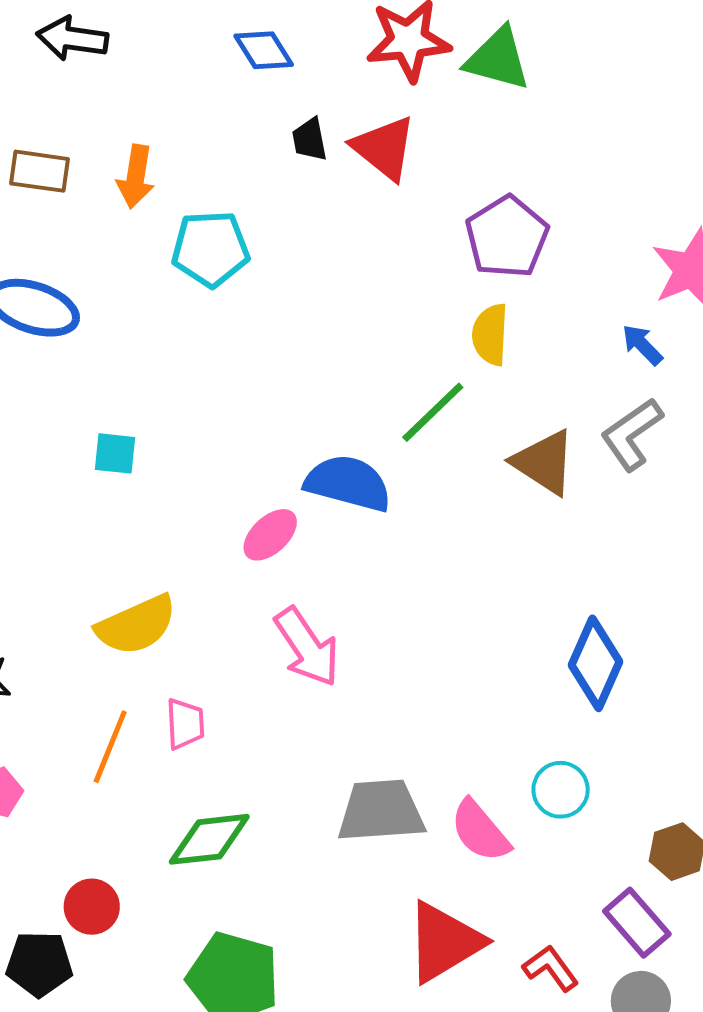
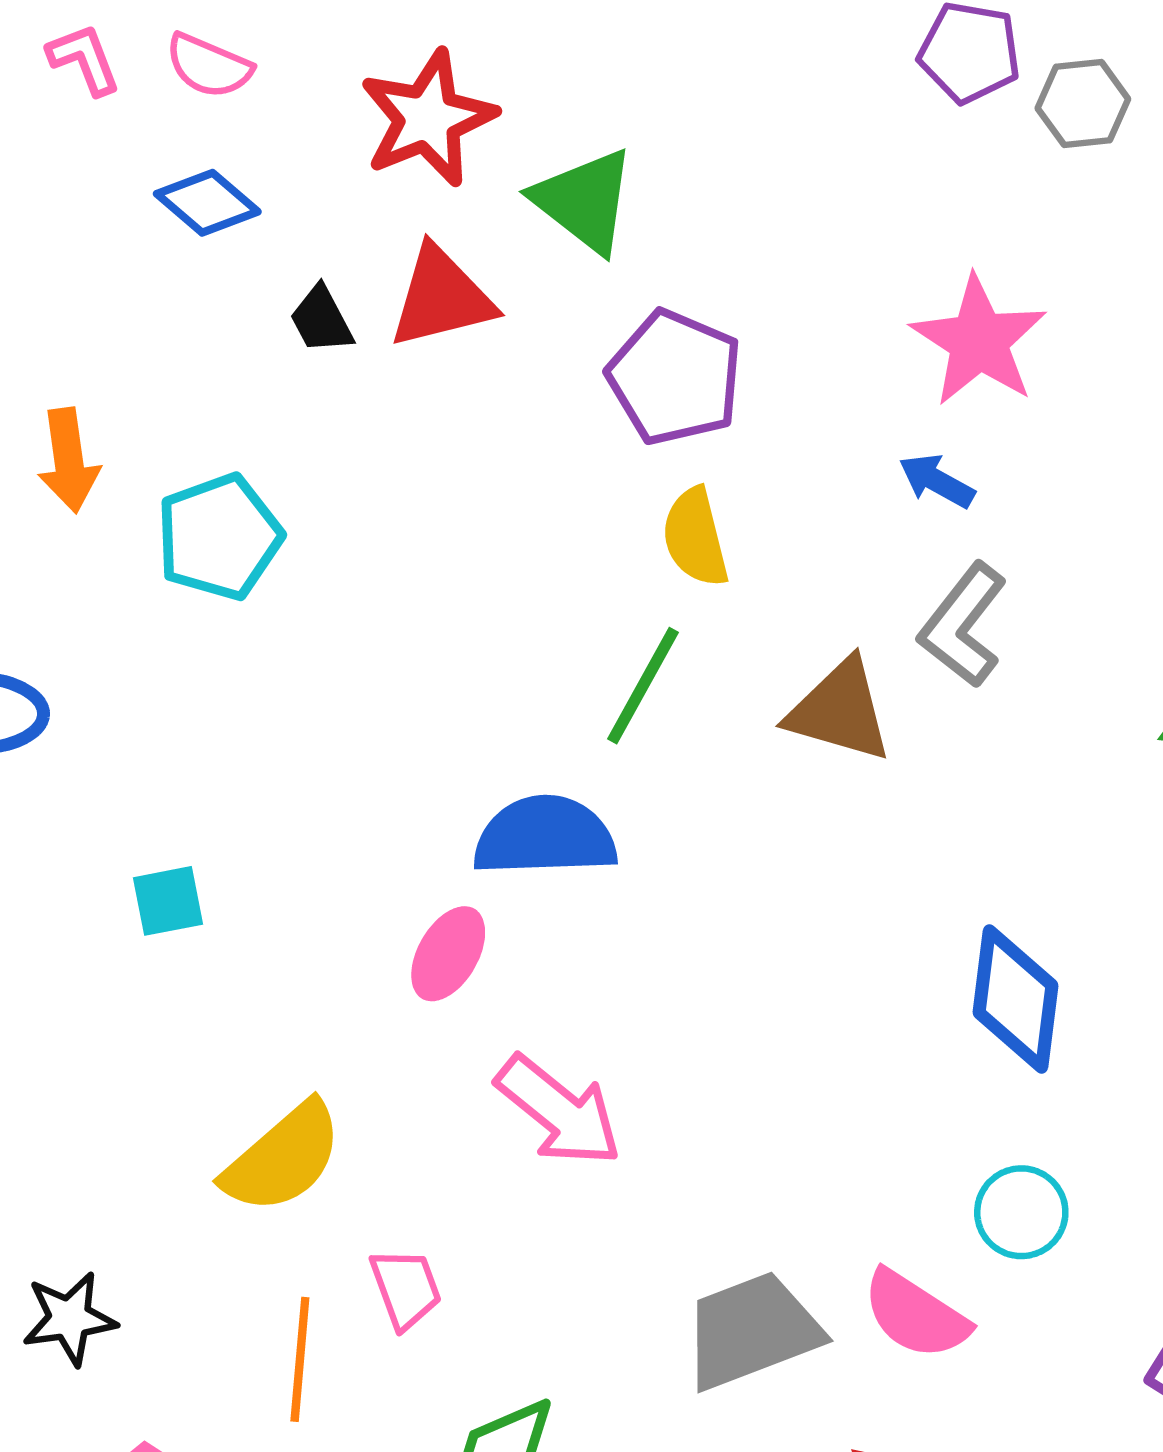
green triangle: (498, 59) -> (584, 201), moved, turned 40
red triangle: (384, 148) -> (441, 297), turned -36

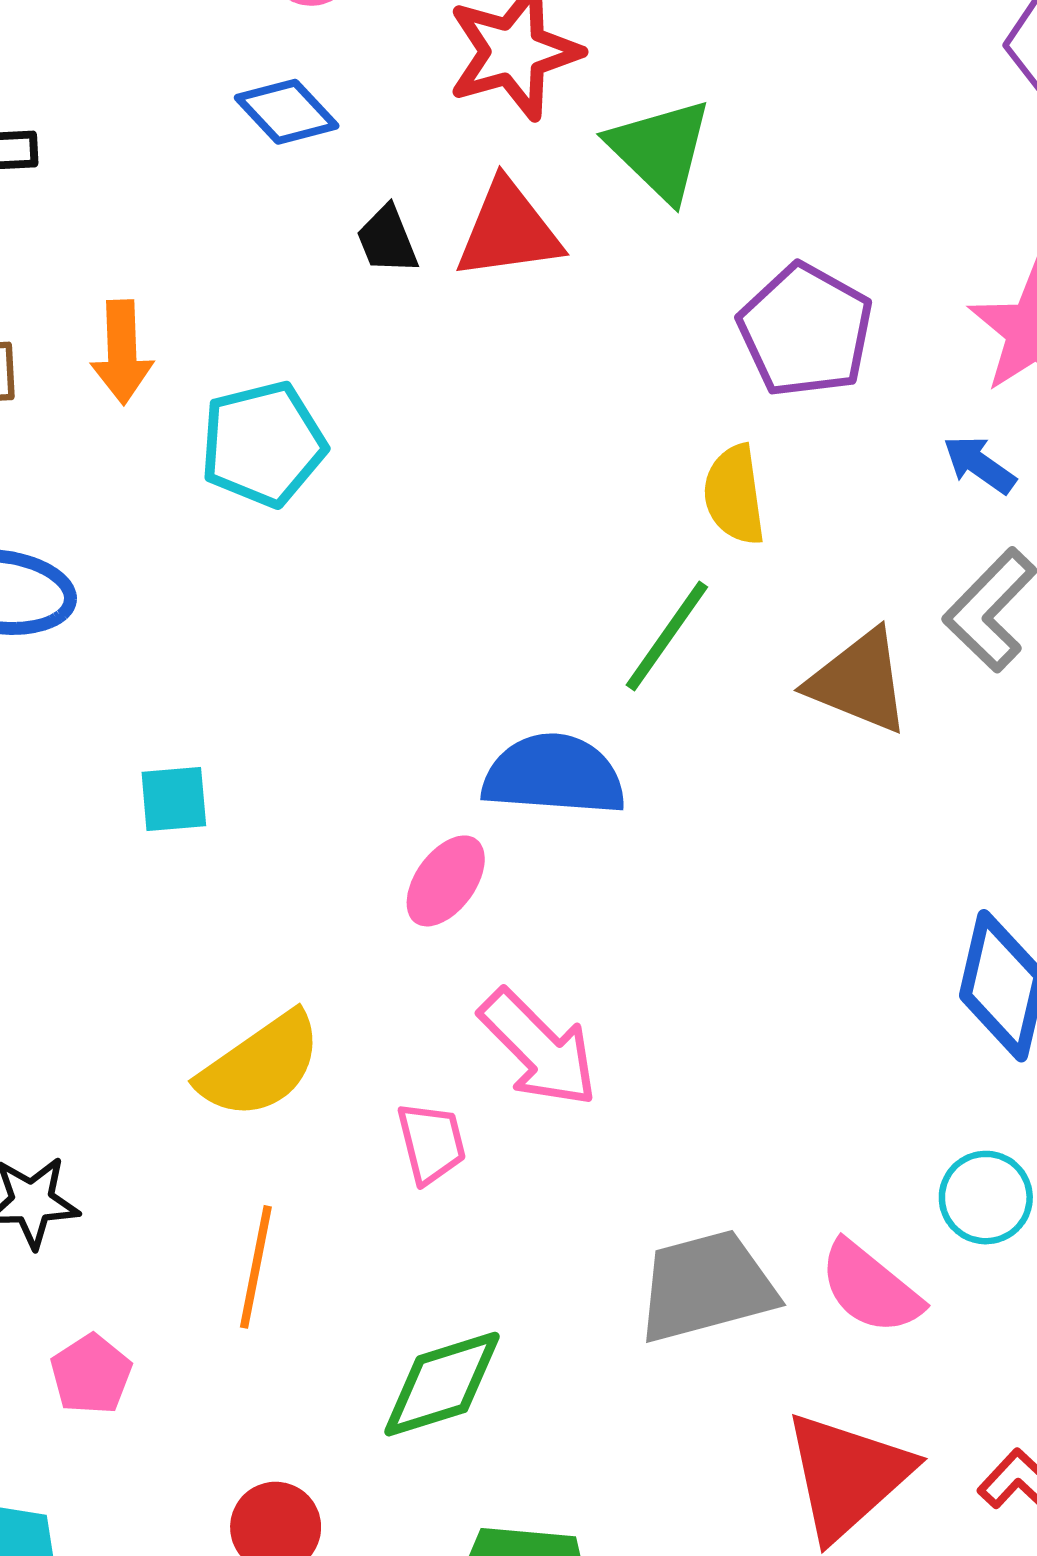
purple pentagon: (675, 377) -> (806, 331), moved
pink trapezoid: (406, 1288) -> (431, 1143), moved

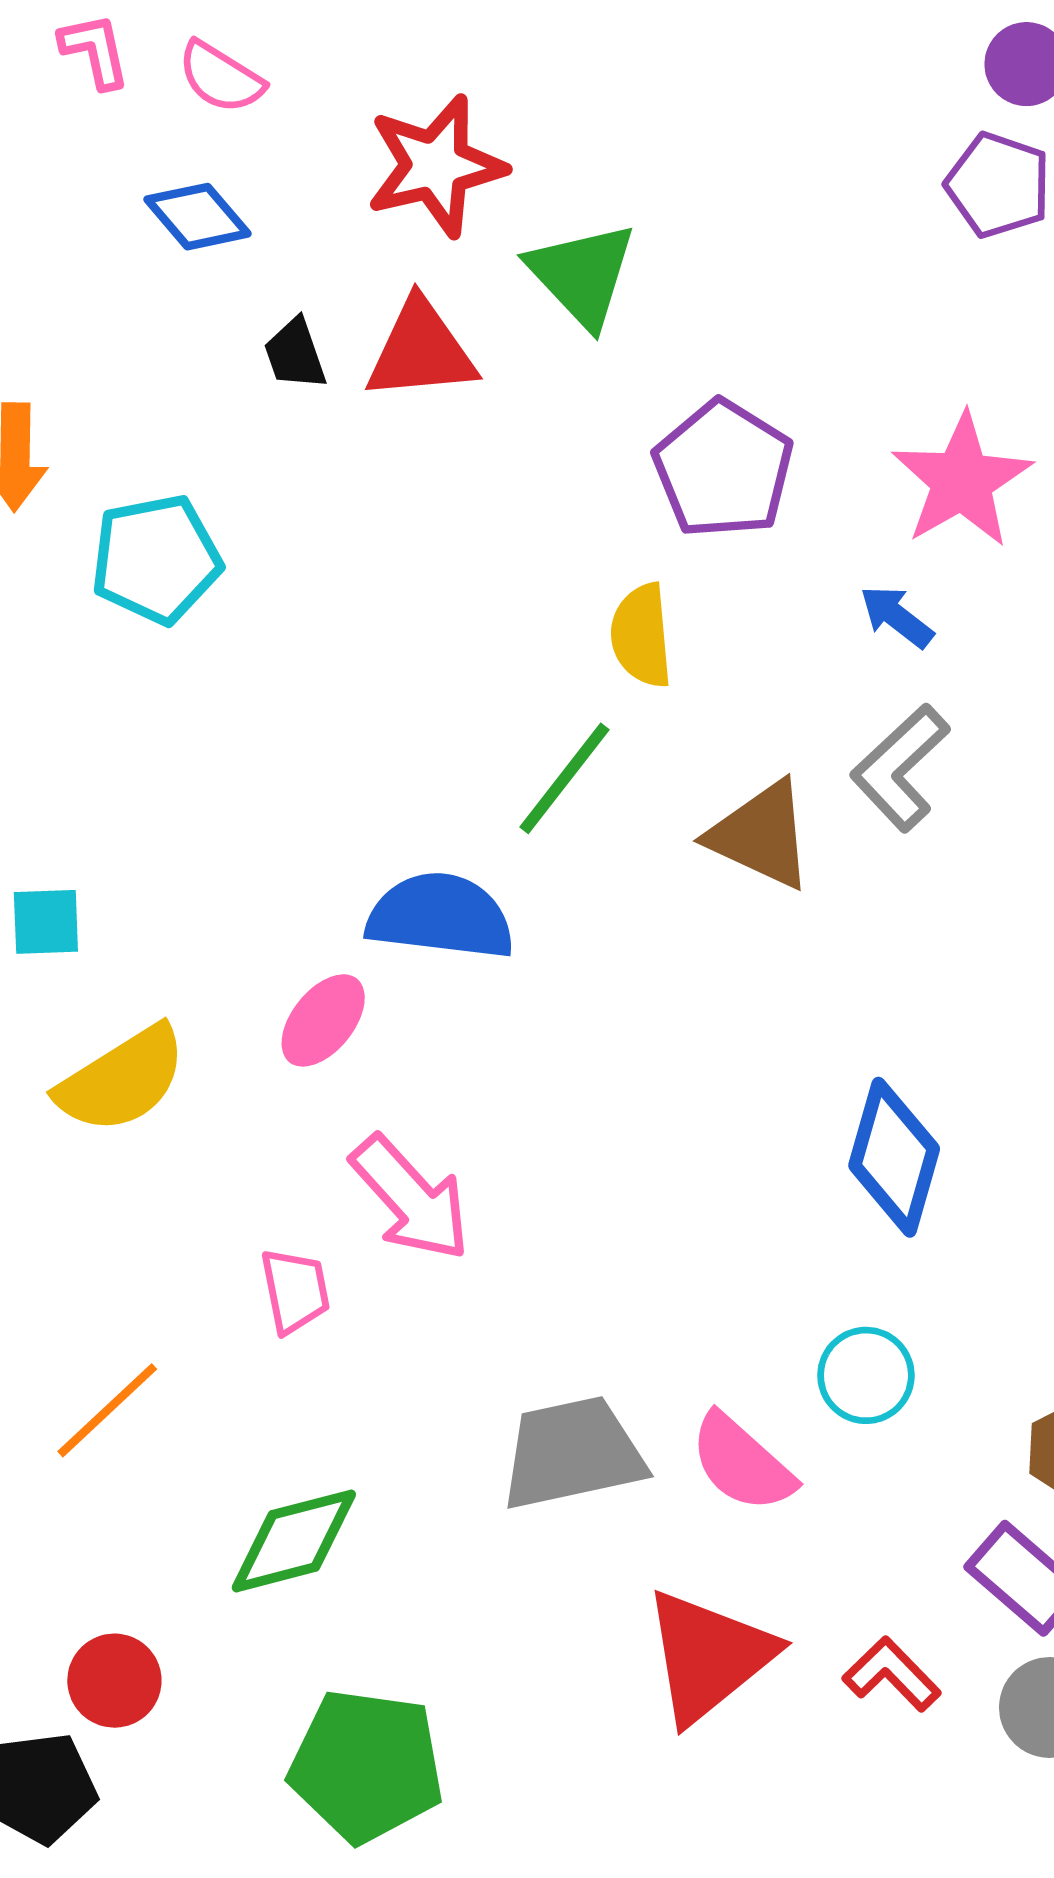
yellow semicircle: (260, 1066) -> (122, 1080), moved
orange line: (256, 1267) -> (107, 1410), turned 33

